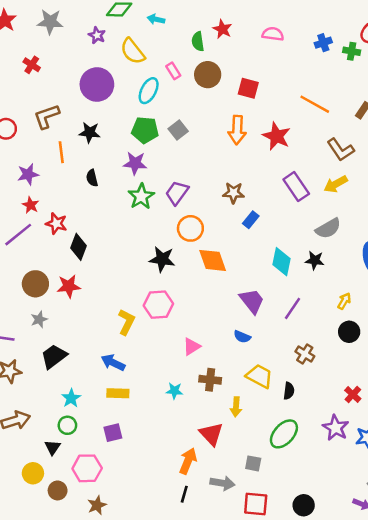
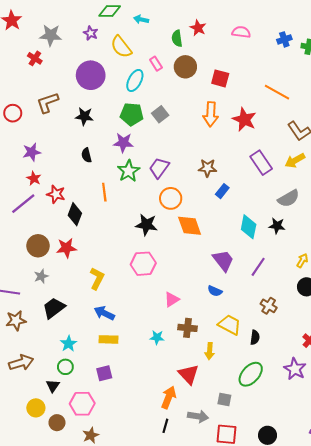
gray star: (50, 22) -> (51, 35), moved
orange line: (61, 152) -> (104, 192), moved
yellow L-shape: (126, 322) -> (97, 278), moved

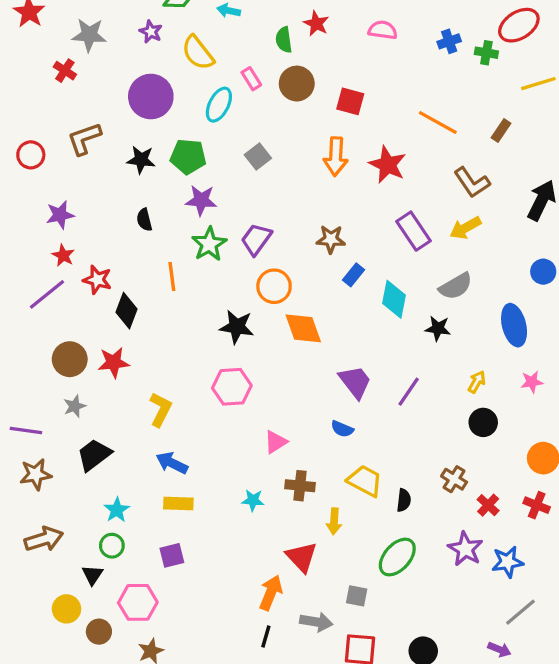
green pentagon: (132, 114) -> (188, 157), moved
cyan diamond: (249, 227) -> (394, 299), moved
brown cross: (269, 306) -> (454, 479), moved

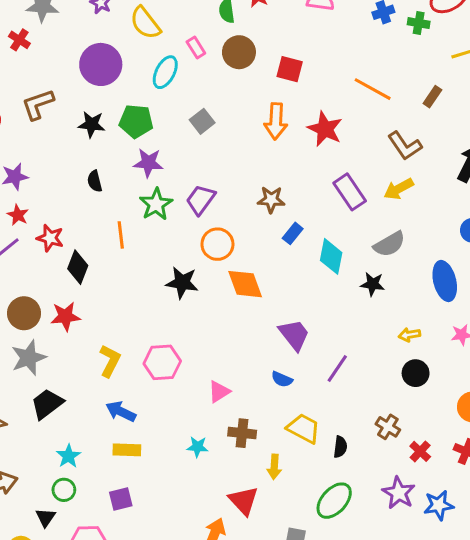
yellow arrow: (477, 382) -> (409, 335), turned -130
pink hexagon: (232, 387) -> (162, 362), moved
purple line: (409, 392) -> (337, 369), moved
gray star: (75, 406) -> (29, 358), size x1.6

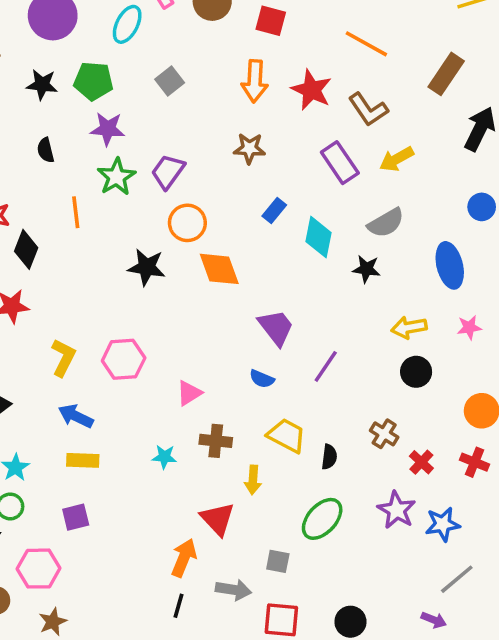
brown rectangle: (432, 97) -> (446, 74), moved, size x1.6
brown L-shape: (405, 146) -> (368, 109), moved
brown star: (271, 200) -> (249, 148), moved
yellow arrow: (409, 335) -> (409, 327), size x1.4

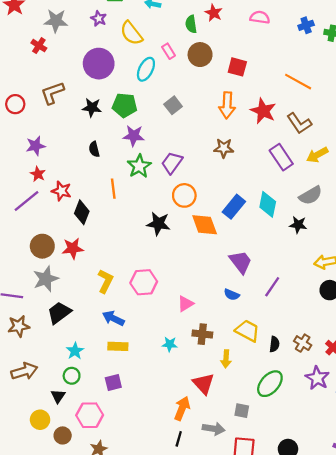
blue rectangle: (274, 210) -> (234, 207), moved, size x1.5
brown cross: (384, 434) -> (303, 343), moved

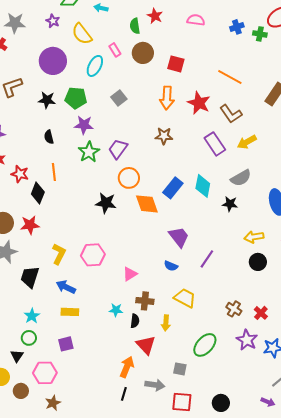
orange line: (113, 189) -> (54, 172), moved
black trapezoid: (59, 313) -> (30, 277), moved, turned -35
black semicircle: (274, 344) -> (135, 321), moved

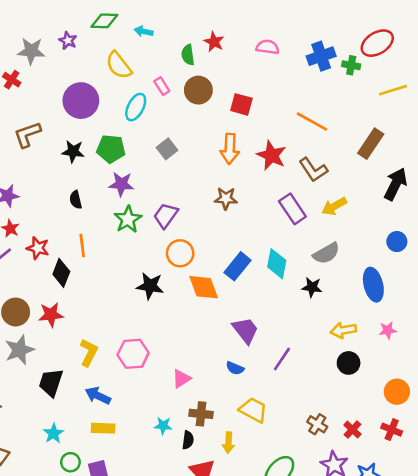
purple star: (53, 21) -> (68, 40), moved
blue cross: (237, 27) -> (321, 56), size x1.5
green circle: (29, 338) -> (70, 462), moved

